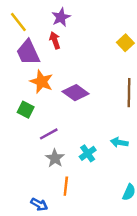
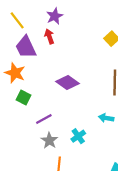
orange star: (41, 82) -> (15, 73), moved
cyan arrow: (119, 142) -> (106, 118), moved

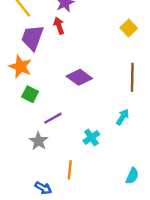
purple trapezoid: (26, 47) -> (32, 38), turned 45
cyan arrow: (106, 118) -> (123, 117), turned 112
gray star: (49, 140) -> (38, 141), moved

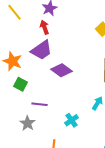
purple trapezoid: (32, 38) -> (42, 50), moved, turned -145
purple line: (53, 118) -> (40, 104), turned 35

